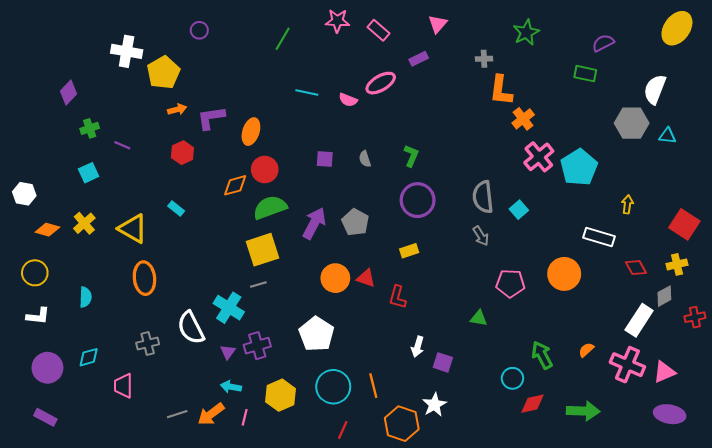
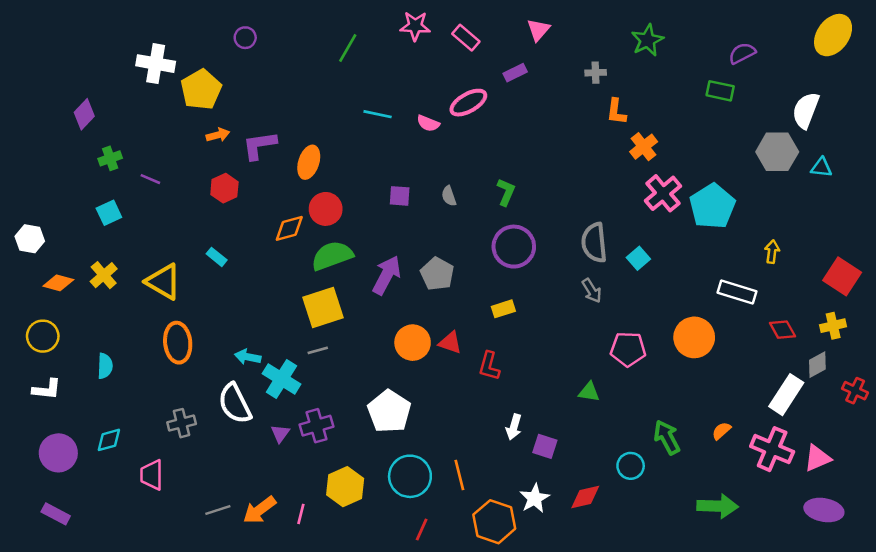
orange L-shape: (501, 90) -> (616, 112), size x0.7
red cross: (695, 317) -> (855, 391), turned 36
cyan arrow: (231, 387) -> (248, 357), moved
red diamond: (533, 404) -> (585, 497), moved

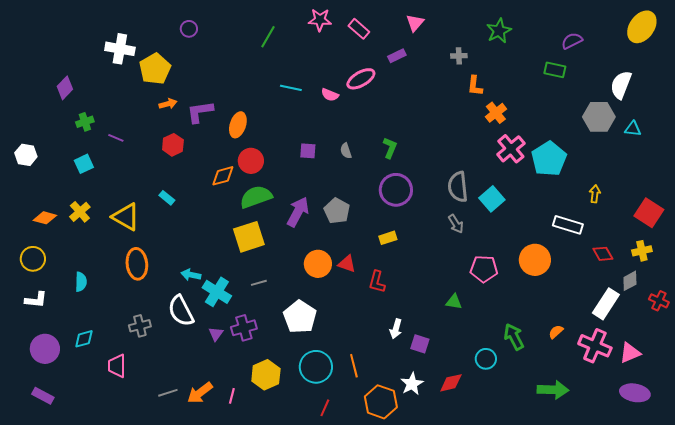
white hexagon: (30, 239) -> (26, 155), moved
cyan square: (638, 258) -> (492, 199), size x1.4
gray line: (318, 350) -> (259, 283), moved

